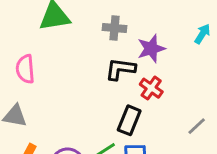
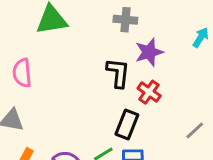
gray cross: (115, 28) -> (125, 20), moved
black L-shape: (120, 69) -> (118, 73), turned 88

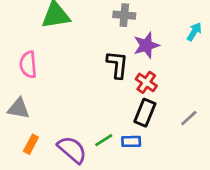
black rectangle: (127, 125) -> (145, 113), moved

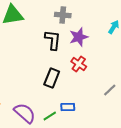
black L-shape: (117, 65) -> (53, 40), moved
black rectangle: (145, 113) -> (52, 78), moved
green line: (104, 140) -> (50, 116), moved

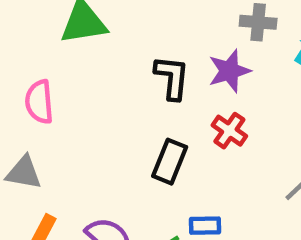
gray cross: (63, 15) -> (258, 22), moved

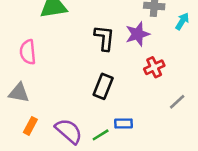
red cross: (229, 131) -> (154, 67), moved, turned 30

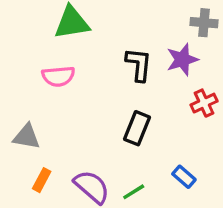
pink semicircle: (28, 52) -> (58, 76), moved, turned -90
blue rectangle: (124, 123) -> (184, 177), moved, turned 42

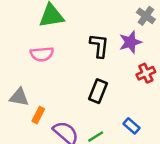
gray cross: (204, 23) -> (146, 16), turned 30
orange rectangle: (42, 180) -> (38, 115), moved

